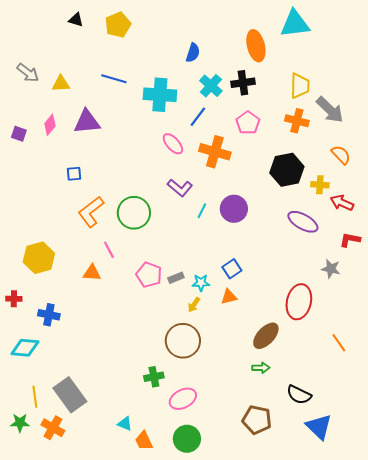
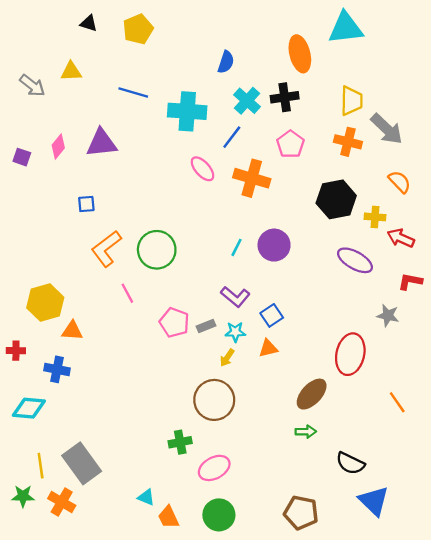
yellow triangle: (61, 84) -> (71, 71), moved
purple L-shape: (180, 188) -> (235, 297), moved
orange triangle: (92, 273) -> (72, 331), moved
brown pentagon: (257, 420) -> (301, 513), moved

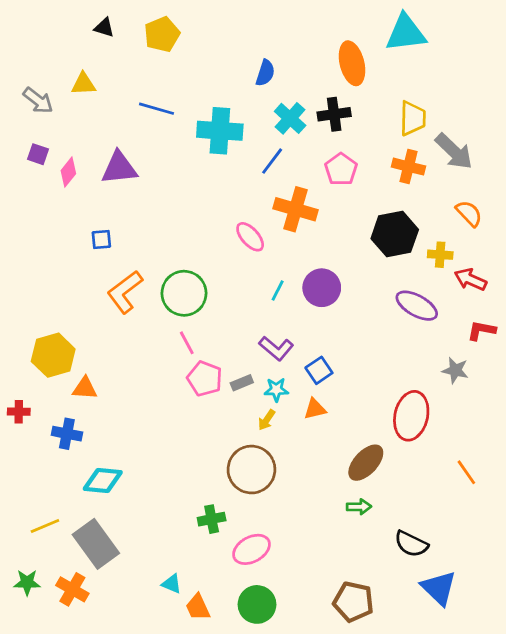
purple square: (22, 157) -> (38, 154), moved
pink ellipse: (202, 169) -> (250, 237), moved
pink line: (127, 293) -> (187, 343), moved
cyan diamond: (29, 408) -> (103, 481), moved
yellow line: (41, 466) -> (45, 526), moved, turned 75

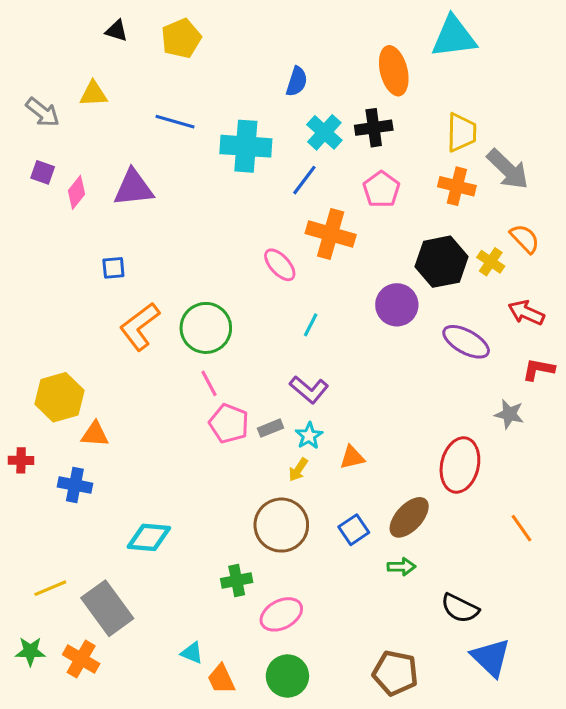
yellow cross: (440, 255) -> (491, 262), moved, turned 30
purple circle: (322, 288) -> (397, 305), moved
blue square: (319, 370) -> (354, 530), moved
cyan star: (276, 390) -> (309, 436), turned -30
cyan diamond: (103, 481) -> (149, 537), moved

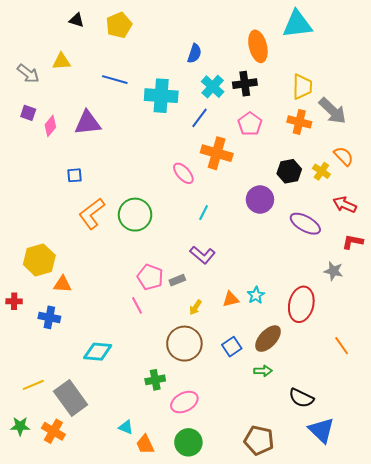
black hexagon: (441, 262) -> (289, 171), size x0.7
pink line: (209, 383) -> (137, 305), moved
cyan star: (309, 436) -> (256, 295), moved

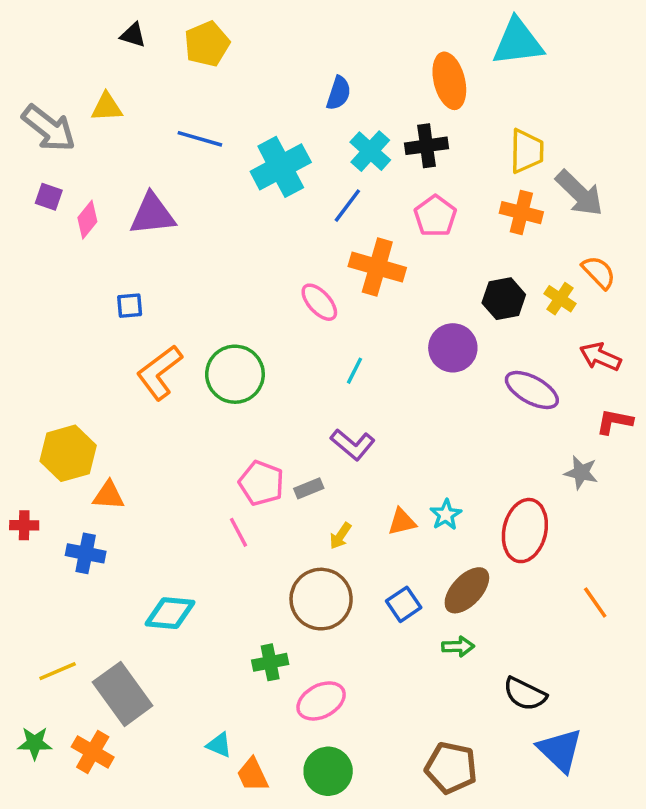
gray arrow: (28, 74) -> (49, 128), size x1.4
cyan cross: (161, 96) -> (281, 167), turned -32

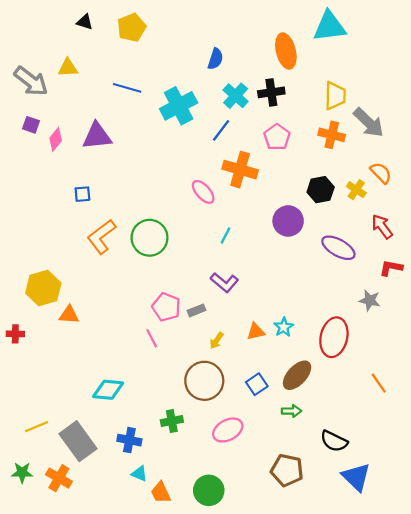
red arrow: (600, 357) -> (382, 227), turned 30
blue cross: (86, 553) -> (129, 440), moved
pink ellipse: (321, 701) -> (228, 430), moved
brown pentagon: (451, 768) -> (287, 470), moved

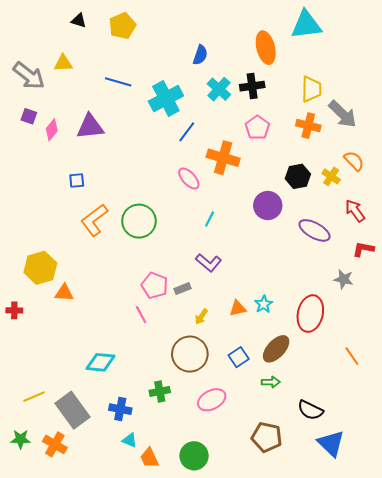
blue line: (221, 130) -> (187, 132), moved

